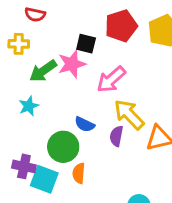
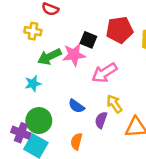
yellow arrow: (129, 114) -> (114, 104), size x0.7
green circle: (63, 147) -> (39, 121), moved
orange semicircle: (79, 173) -> (76, 141), moved

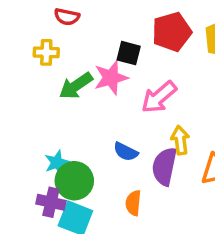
cyan star: (33, 84) -> (57, 162), moved
yellow arrow: (114, 104) -> (180, 140), turned 36
purple semicircle: (101, 120) -> (164, 166), size x1.5

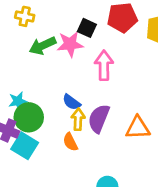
pink arrow: (159, 97) -> (104, 65), turned 120
yellow arrow: (180, 140) -> (78, 119), moved
orange semicircle: (133, 203) -> (70, 142), turned -42

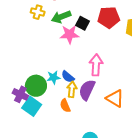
green arrow: (43, 46) -> (61, 17), moved
pink arrow: (104, 65) -> (96, 65), moved
cyan star: (18, 101) -> (54, 77), moved
orange triangle: (138, 128) -> (115, 98), turned 30

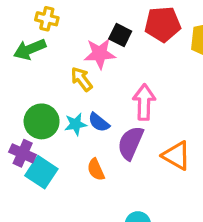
green arrow: (61, 17) -> (30, 49), moved
green circle: (36, 86) -> (42, 121), moved
yellow arrow: (72, 89) -> (82, 79), moved, turned -42

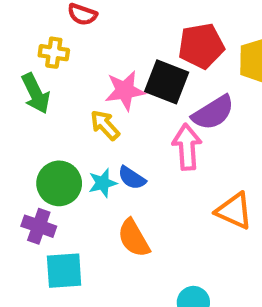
black square: (120, 35) -> (167, 82), moved, size x1.5
green arrow: (30, 49) -> (36, 93), turned -88
purple semicircle: (131, 143) -> (213, 113), moved, turned -140
orange semicircle: (96, 170) -> (134, 238), size x1.4
cyan square: (41, 172) -> (64, 271), moved, turned -32

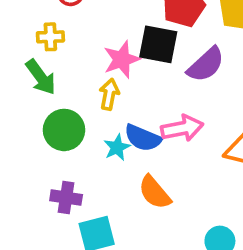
yellow arrow: (105, 125) -> (109, 94), turned 64
pink arrow: (187, 147) -> (182, 128), moved, turned 93
blue semicircle: (132, 178) -> (143, 138), size x1.4
green circle: (59, 183) -> (64, 130), moved

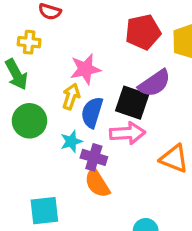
black square: (158, 44) -> (132, 103), moved
blue semicircle: (143, 138) -> (92, 112), moved, turned 76
purple cross: (66, 198) -> (94, 157), moved

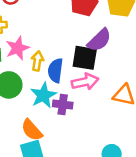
pink star: (85, 69) -> (17, 48), moved
cyan star: (71, 141) -> (43, 95), size x1.5
orange semicircle: (97, 183) -> (32, 130), moved

